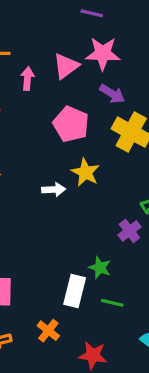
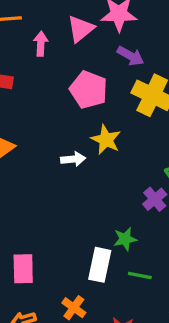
green star: (100, 268) -> (125, 239), turned -30

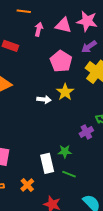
pink triangle: (81, 29) -> (63, 25), turned 42
purple arrow: (130, 56) -> (89, 47), turned 105
white rectangle: (100, 265) -> (47, 163), turned -36

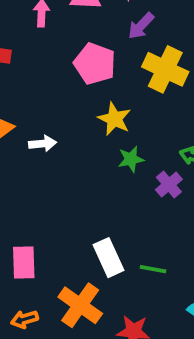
white arrow: (44, 99) -> (43, 144), moved
green star: (65, 151) -> (131, 159), moved
orange cross: (27, 185) -> (80, 305), size x1.6

